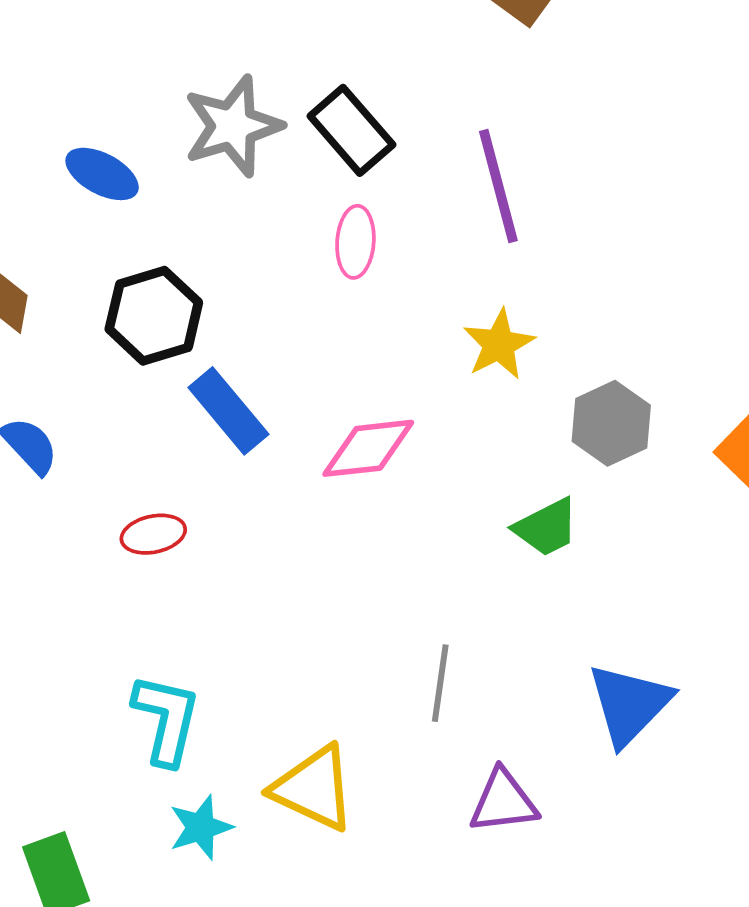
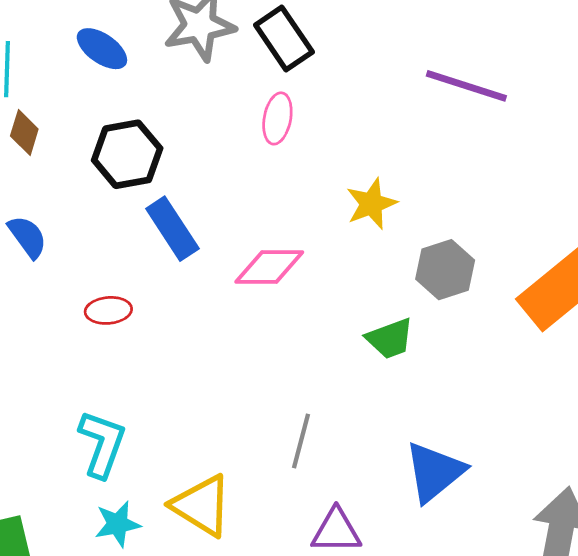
purple line: (498, 186) -> (466, 86), moved, turned -64

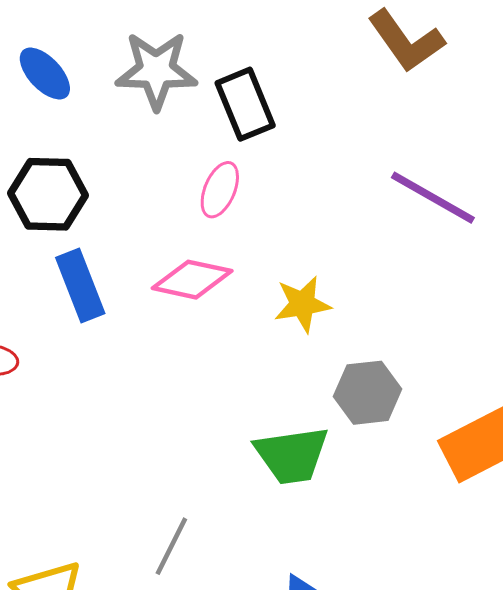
pink diamond: (269, 267) -> (192, 280), moved
green trapezoid: (390, 339) -> (292, 455), size x1.4

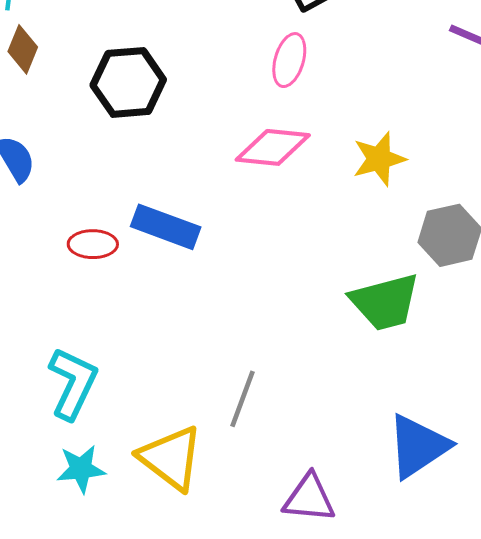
blue rectangle: (80, 286) -> (166, 227), moved, turned -42
gray line: (171, 546) -> (242, 399), moved

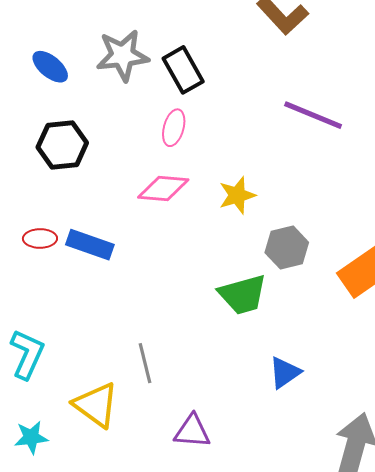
red ellipse: (93, 244) -> (40, 238), moved
gray line: (242, 399) -> (145, 363), turned -33
blue triangle: (418, 446) -> (285, 373), moved, size x0.7
cyan star: (81, 469) -> (31, 437), moved

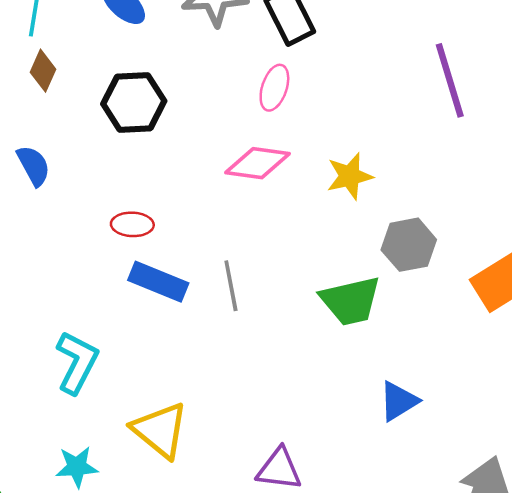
purple line: (313, 115) -> (450, 80), turned 48
red ellipse: (40, 238) -> (132, 224), moved
blue rectangle: (90, 245) -> (158, 282), moved
gray line: (145, 363) -> (231, 286), moved

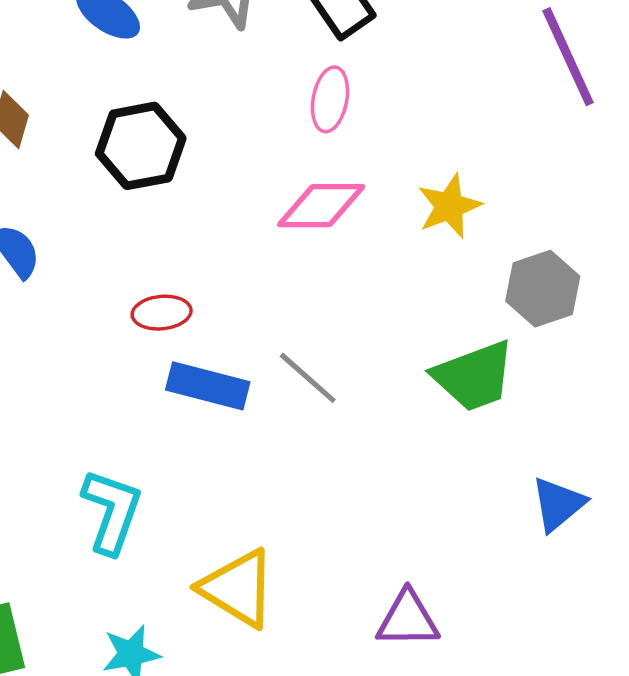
gray line: (231, 286) -> (308, 378), turned -30

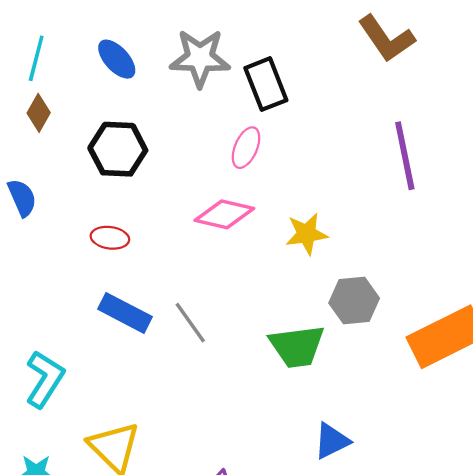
red ellipse: (162, 313) -> (110, 238), moved

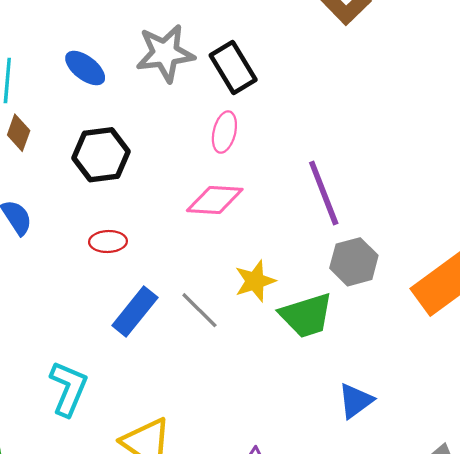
purple line: (405, 156) -> (324, 193), moved
yellow star: (307, 234) -> (255, 281), moved
blue rectangle: (125, 313) -> (135, 312), turned -69

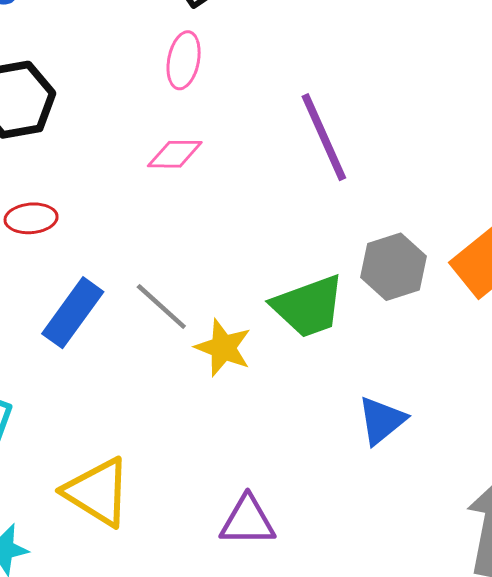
pink diamond: (215, 200) -> (175, 154), size x0.7
gray hexagon: (354, 262) -> (394, 267), moved
yellow star: (255, 281) -> (223, 348), moved, turned -30

